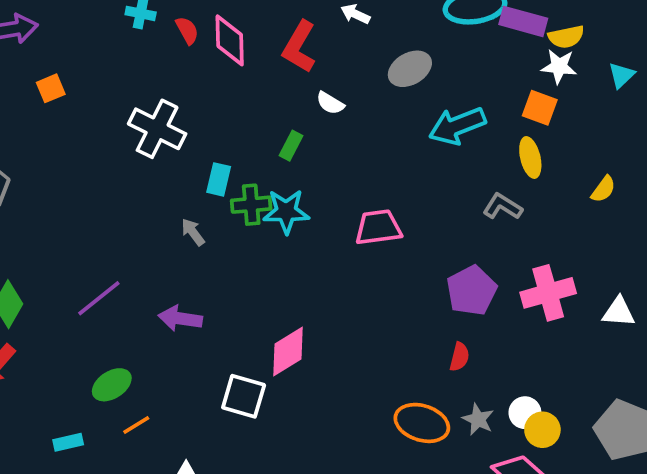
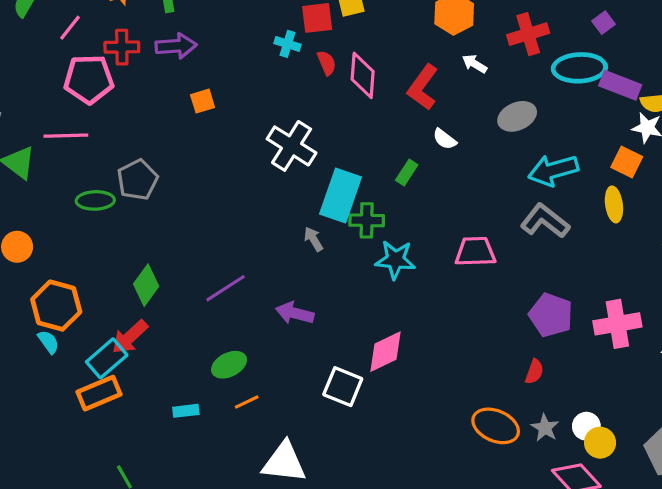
cyan rectangle: (219, 179) -> (341, 196), size x1.8
gray L-shape: (503, 207) -> (545, 221), moved, size x1.4
cyan star: (286, 211) -> (395, 260), moved
purple pentagon: (472, 291) -> (551, 315), turned -30

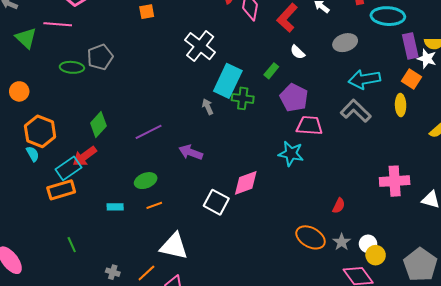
purple rectangle: (620, 85) -> (410, 46), moved, turned 50
cyan star: (395, 260) -> (291, 154), moved
purple pentagon: (551, 315) -> (294, 98), moved

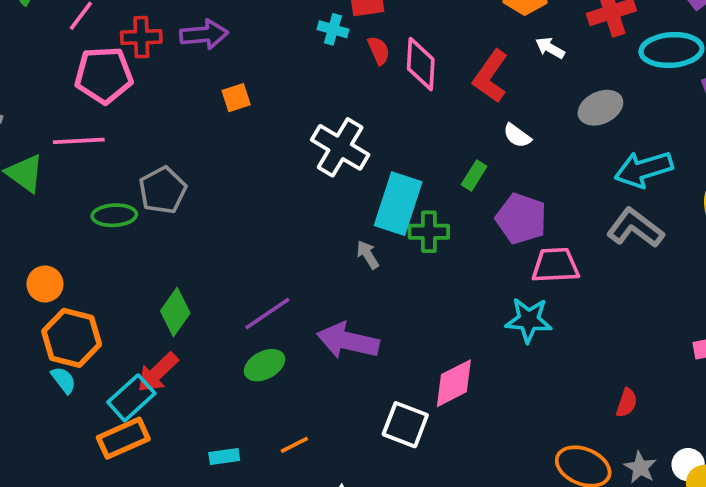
orange circle: (19, 91) -> (45, 284), moved
purple arrow: (191, 152) -> (348, 341), size x1.4
green ellipse: (146, 181) -> (265, 365), moved

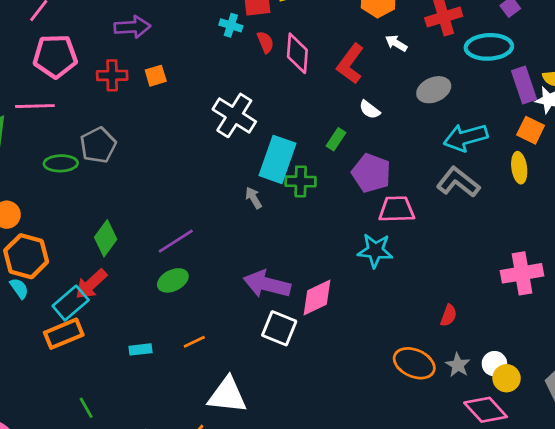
red cross: (141, 37) -> (112, 75), moved
purple arrow: (348, 341) -> (267, 284), moved

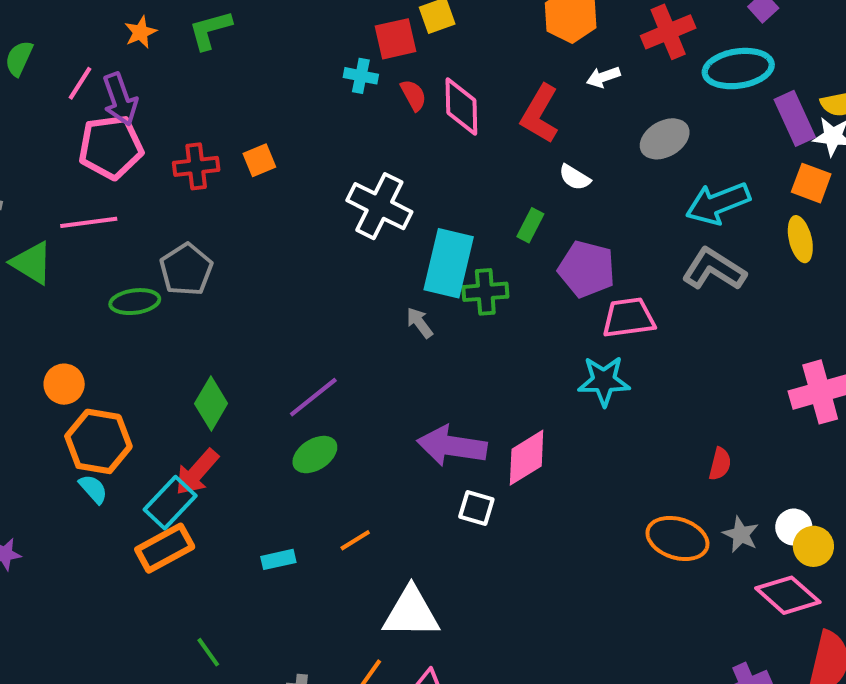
purple arrow: (132, 27) -> (120, 99), moved, turned 80
white arrow: (396, 43) -> (603, 77), turned -45
white square: (279, 328) -> (476, 508), size x0.7

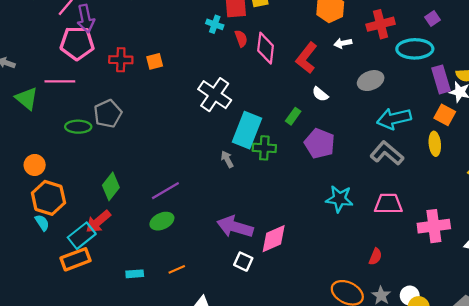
pink trapezoid: (629, 318) -> (388, 204), moved
cyan star: (604, 381) -> (339, 199), moved

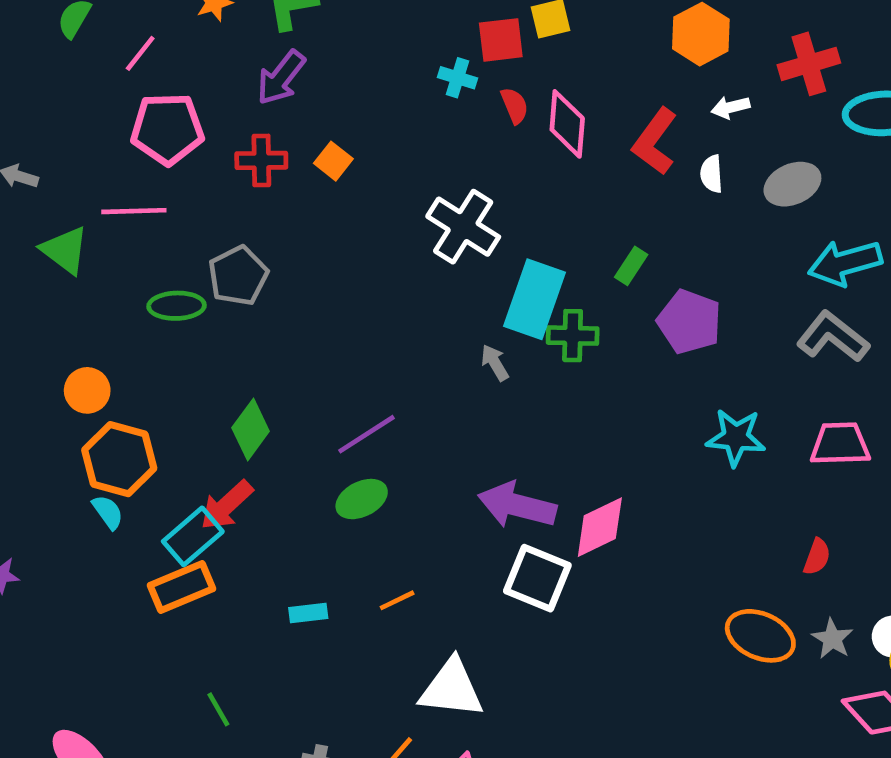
purple arrow: (86, 19) -> (281, 78), moved, turned 52
orange square: (155, 61) -> (333, 161), turned -35
white semicircle: (320, 94) -> (712, 174), moved, turned 49
white square: (243, 262) -> (537, 578), size x1.6

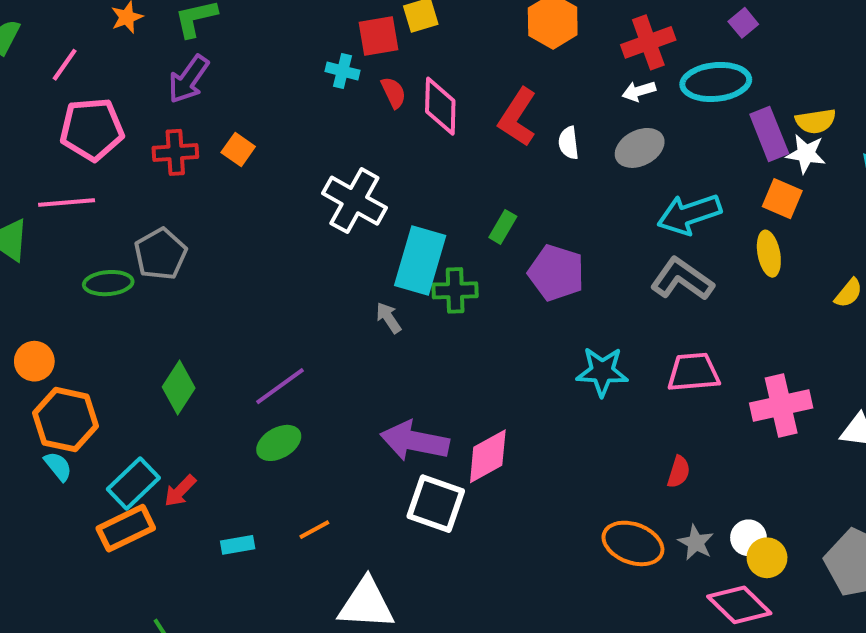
white arrow: (730, 107) -> (639, 91), moved
red arrow: (227, 505) -> (180, 491), moved, size x0.7

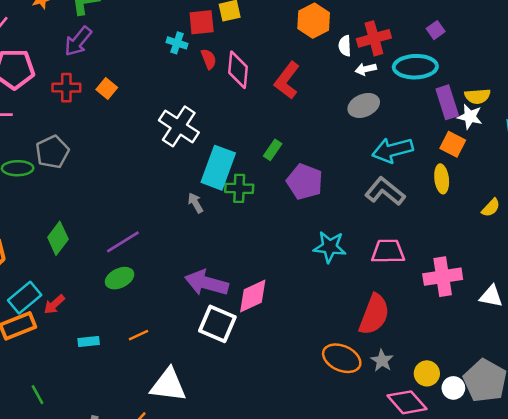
white semicircle: (569, 143) -> (345, 46), moved
red semicircle: (679, 472) -> (374, 314), size x2.0
white circle: (748, 538) -> (453, 388), moved

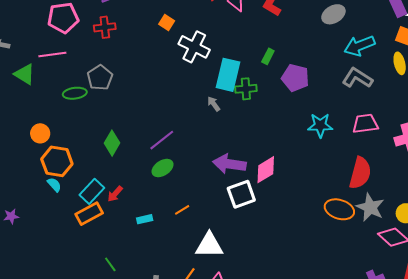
orange square: (107, 88) -> (167, 22), moved
white square: (217, 324) -> (241, 194), turned -36
gray star: (382, 361) -> (370, 207), size x1.6

